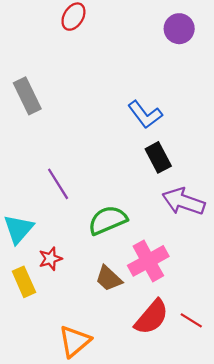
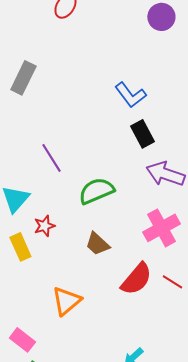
gray rectangle: (27, 96) -> (23, 78), turned 52
pink cross: (148, 261) -> (161, 228), moved

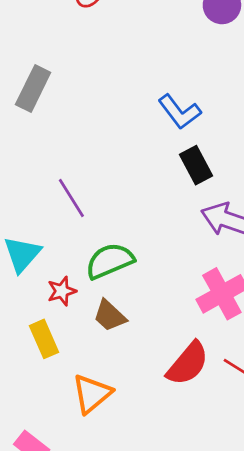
green semicircle: (96, 191) -> (110, 261), moved
brown trapezoid: (97, 244) -> (110, 316), moved
yellow rectangle: (20, 247) -> (44, 339), moved

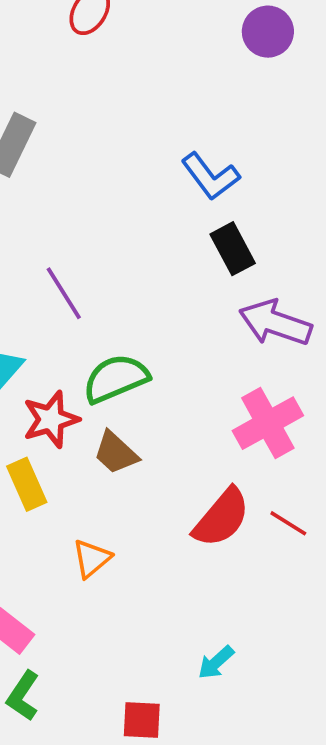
red star: (62, 291) -> (51, 419), size x1.4
orange triangle: (92, 394) -> (92, 559), size x0.7

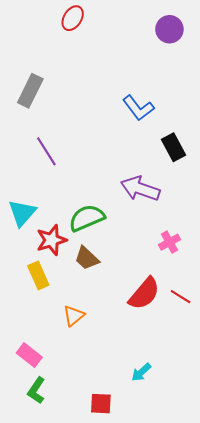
black rectangle: (233, 249) -> (174, 147), moved
purple line: (64, 293) -> (46, 151), moved
purple arrow: (275, 323) -> (140, 189), moved
pink cross: (268, 423) -> (169, 242), size x0.6

